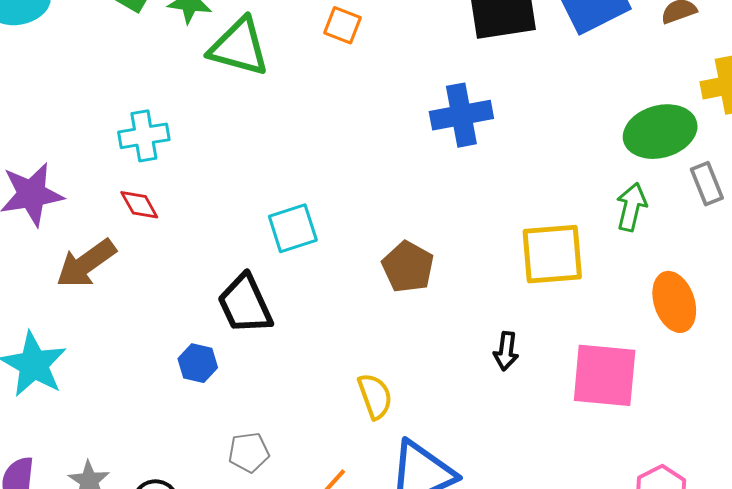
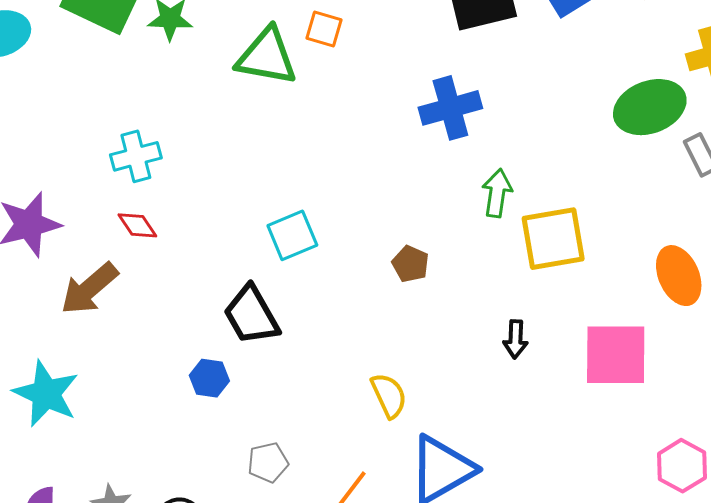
green triangle: (239, 47) -> (267, 57), moved
green arrow: (631, 207) -> (497, 193), moved
brown pentagon: (408, 267) -> (410, 264), size x0.7

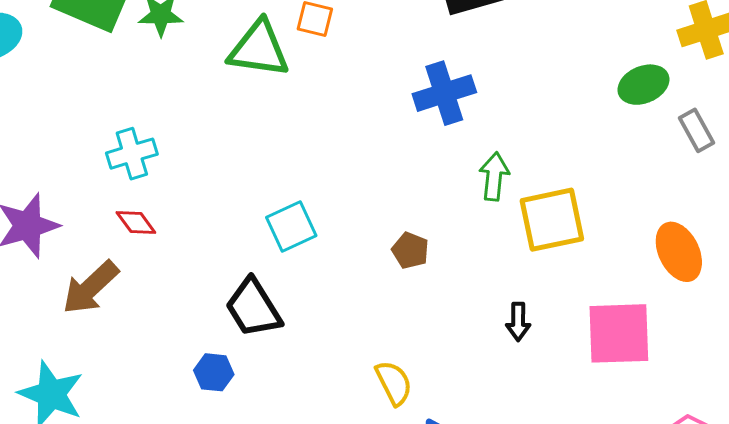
green ellipse: (650, 107) -> (643, 85), size x0.7

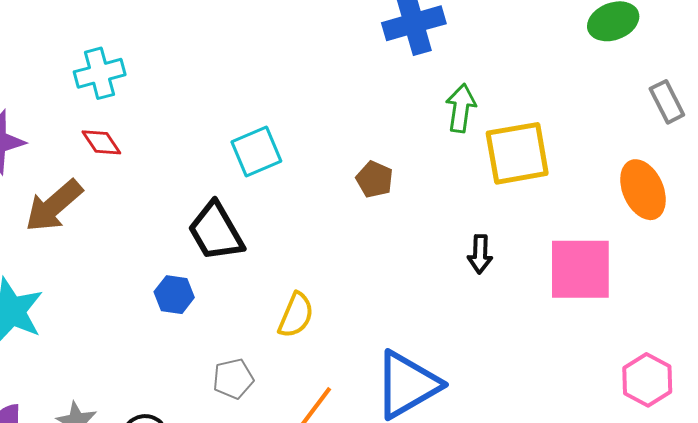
gray rectangle: (696, 130) -> (667, 102), moved
yellow semicircle: (394, 383) -> (296, 315), moved, turned 48

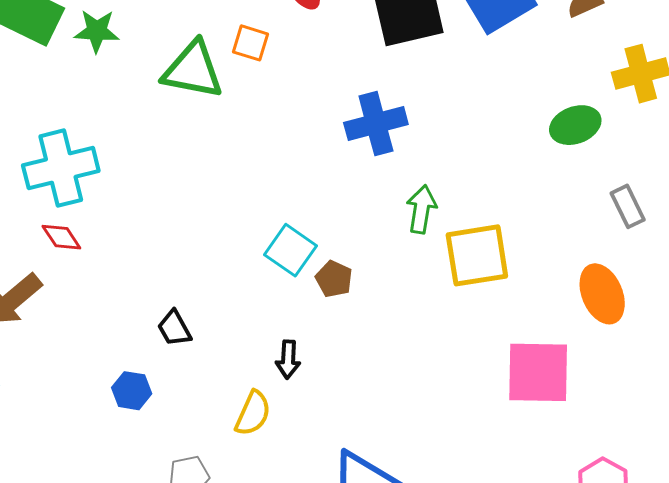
cyan cross: (100, 73) -> (61, 168), size x1.5
cyan square: (256, 152) -> (290, 250), moved, turned -33
black trapezoid: (216, 232) -> (174, 328), size x0.6
black arrow: (480, 254) -> (288, 359), moved

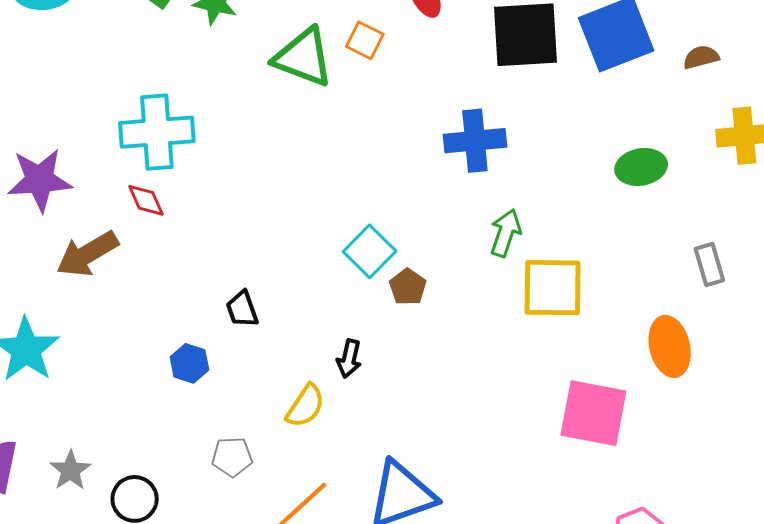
green ellipse: (575, 125) -> (641, 167), moved

